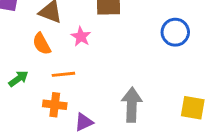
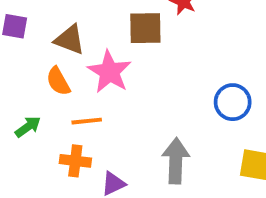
blue circle: (175, 32) -> (233, 102), moved
pink star: (81, 37) -> (109, 72), size x1.6

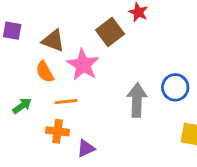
brown square: (145, 28) -> (110, 32), turned -36
gray arrow: (176, 161) -> (137, 100), moved

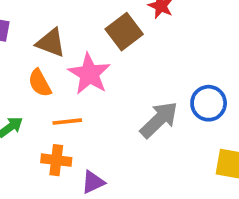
gray arrow: (137, 100) -> (159, 120), turned 44

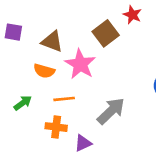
orange semicircle: (40, 83) -> (44, 71), turned -45
gray arrow: (159, 120) -> (111, 111), moved

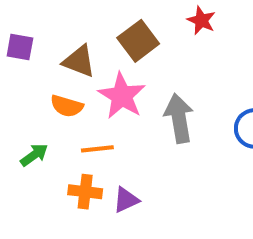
brown square: (106, 33) -> (138, 41), moved
gray arrow: (111, 111) -> (179, 118), moved, turned -56
purple triangle: (83, 143) -> (126, 200), moved

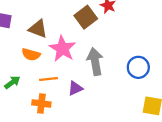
brown square: (138, 41) -> (86, 17), moved
purple triangle: (126, 200) -> (75, 88), moved

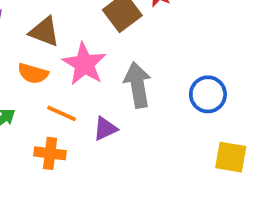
orange line: (48, 79) -> (61, 113), turned 30

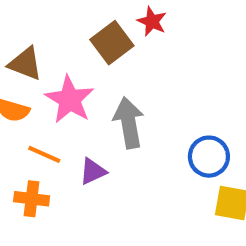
blue circle: (208, 94) -> (209, 157), moved

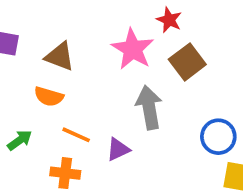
brown square: (112, 43) -> (187, 62), moved
pink star: (70, 100) -> (133, 49), moved

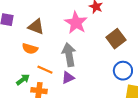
brown square: (187, 62) -> (116, 39), moved
gray arrow: (149, 107) -> (69, 55), moved
green arrow: (20, 140) -> (23, 80), moved

